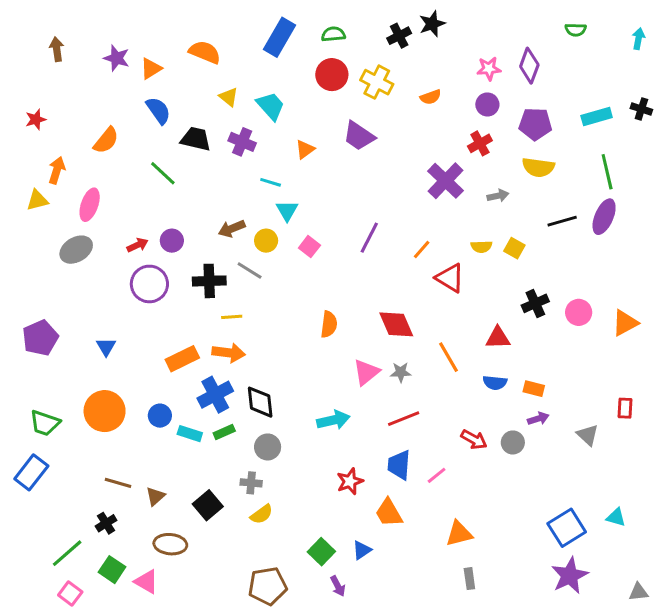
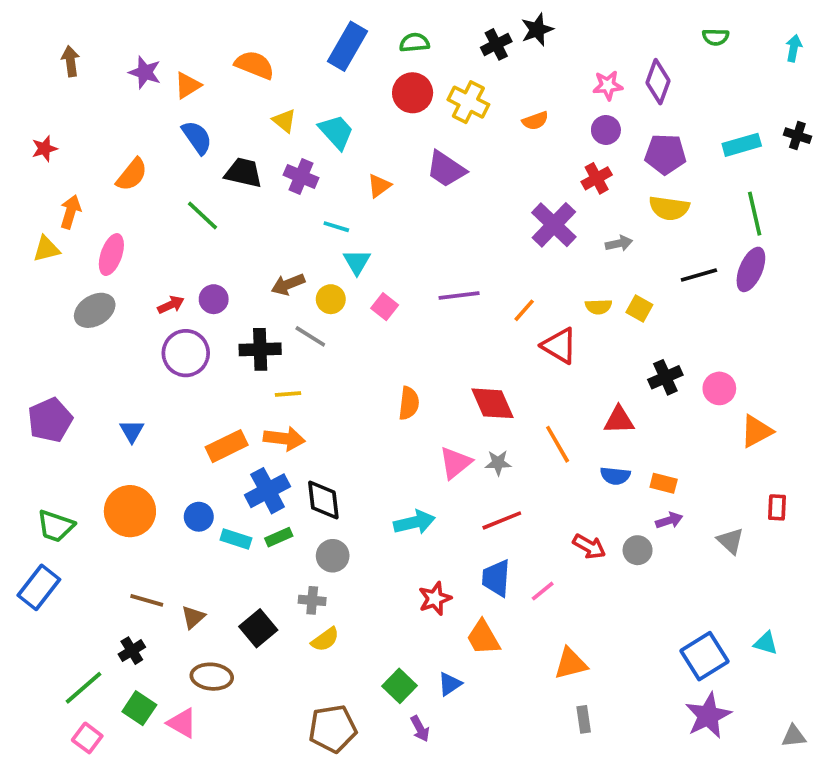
purple line: (369, 238) -> (459, 295), turned 56
orange triangle: (625, 323) -> (757, 431), moved

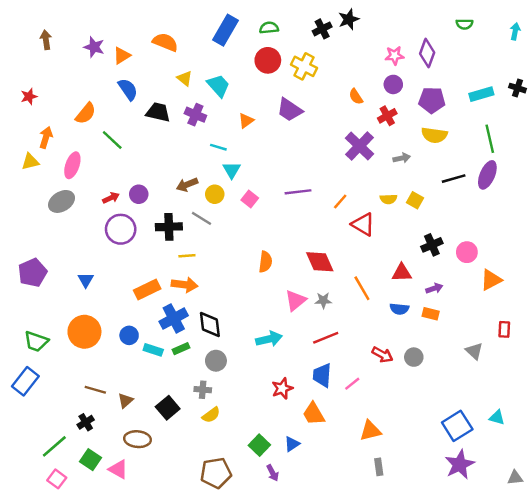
orange semicircle: (535, 121) -> (356, 97), moved, turned 77
green line: (202, 216) -> (112, 140), moved
purple arrow: (669, 520) -> (434, 288), moved

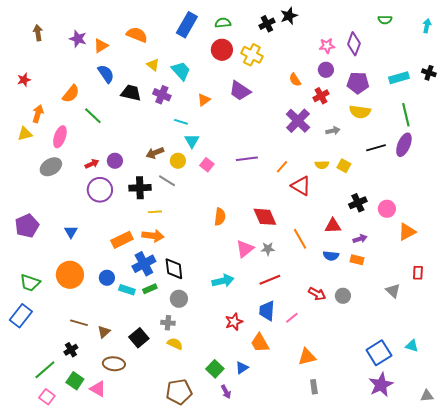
yellow semicircle: (211, 415) -> (175, 344), turned -119

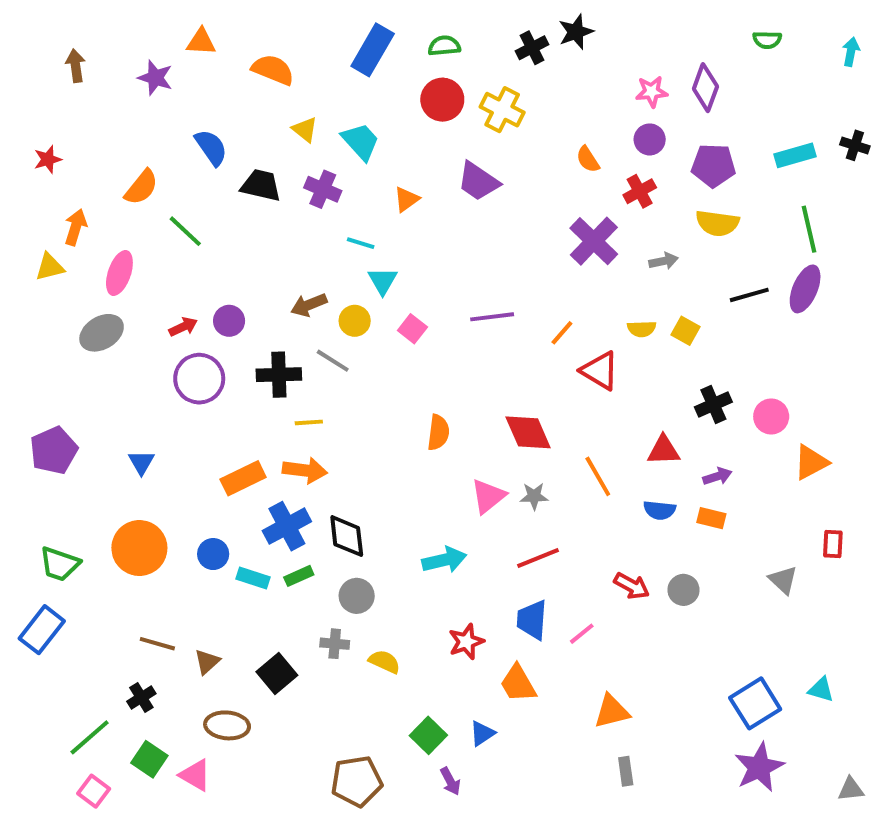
orange triangle: (101, 46) -> (201, 42), moved, turned 35
yellow semicircle: (175, 344) -> (385, 662), moved

